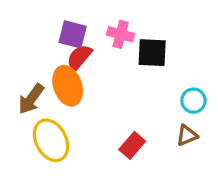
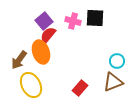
purple square: (73, 34) -> (44, 21), turned 36
black square: (152, 53) -> (95, 18), moved
brown triangle: (187, 135) -> (113, 82), size x1.5

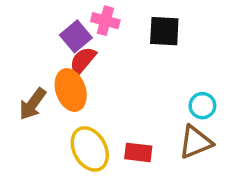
pink cross: (73, 21) -> (105, 21), moved
yellow ellipse: (31, 85) -> (90, 149), moved
red rectangle: (80, 88) -> (138, 152), turned 56

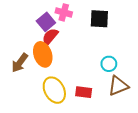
cyan circle: (202, 106) -> (109, 64), moved

